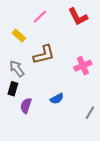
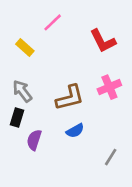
red L-shape: (78, 17) -> (103, 41), moved
brown L-shape: (44, 55) -> (70, 98), moved
gray line: (90, 113) -> (111, 157), moved

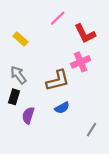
pink line: (53, 22) -> (58, 18), moved
pink cross: (109, 87) -> (81, 62), moved

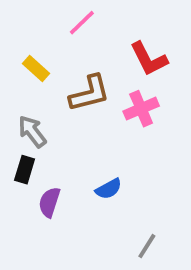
pink line: (58, 18) -> (82, 23), moved
brown L-shape: (58, 80) -> (90, 93), moved
gray line: (91, 130) -> (147, 246), moved

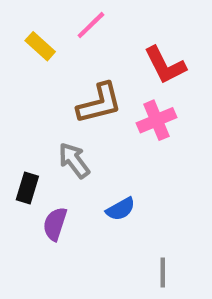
yellow rectangle: (36, 68) -> (40, 46), moved
gray arrow: (32, 131) -> (74, 160), moved
gray line: (147, 246) -> (163, 273), turned -32

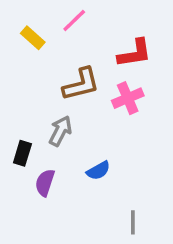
red L-shape: (165, 65) -> (135, 53), turned -72
gray arrow: (74, 160) -> (60, 131), turned 64

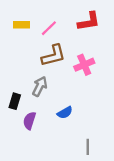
pink line: (74, 20) -> (49, 28), moved
yellow rectangle: (33, 38) -> (21, 25), turned -42
red L-shape: (135, 53) -> (89, 21), moved

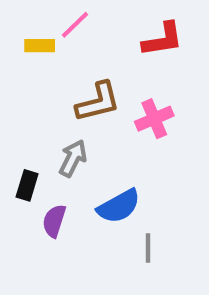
pink line: (49, 28) -> (75, 25), moved
blue semicircle: (65, 113) -> (119, 206), size x1.5
gray line: (88, 147) -> (148, 248), moved

